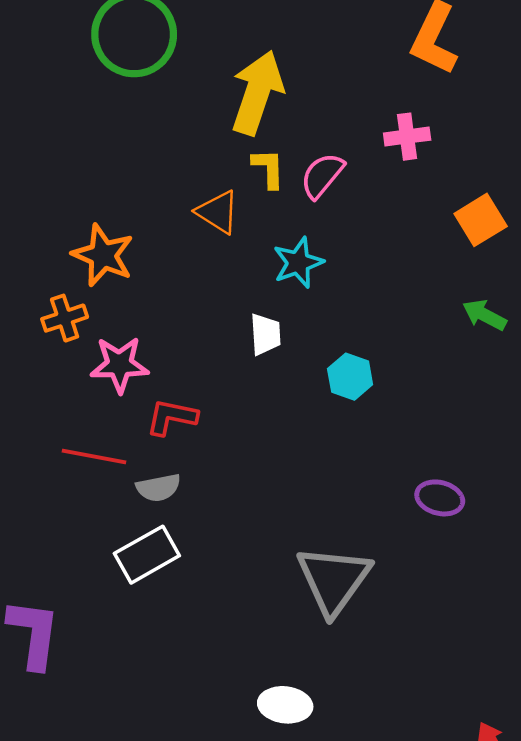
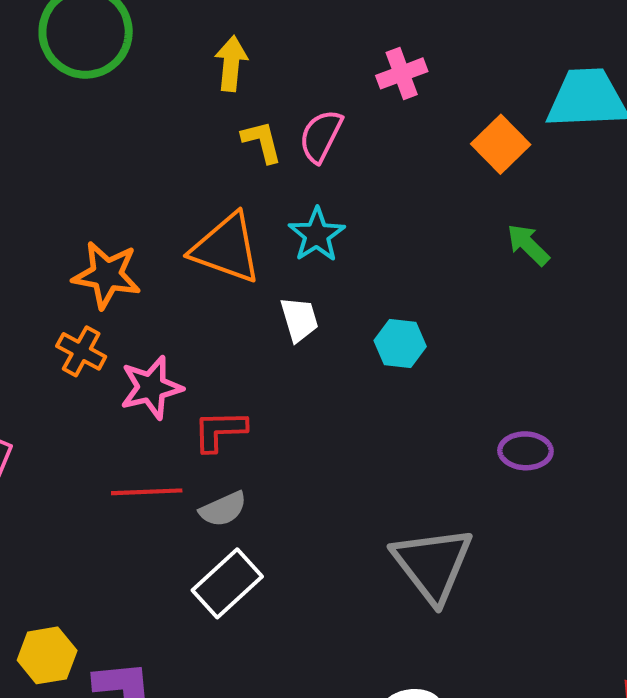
yellow arrow: (257, 93) -> (231, 64), size x0.6
orange triangle: (218, 212) -> (226, 248), moved, size x1.5
green arrow: (484, 315) -> (528, 245), turned 30
orange cross: (65, 318) -> (81, 351), turned -30

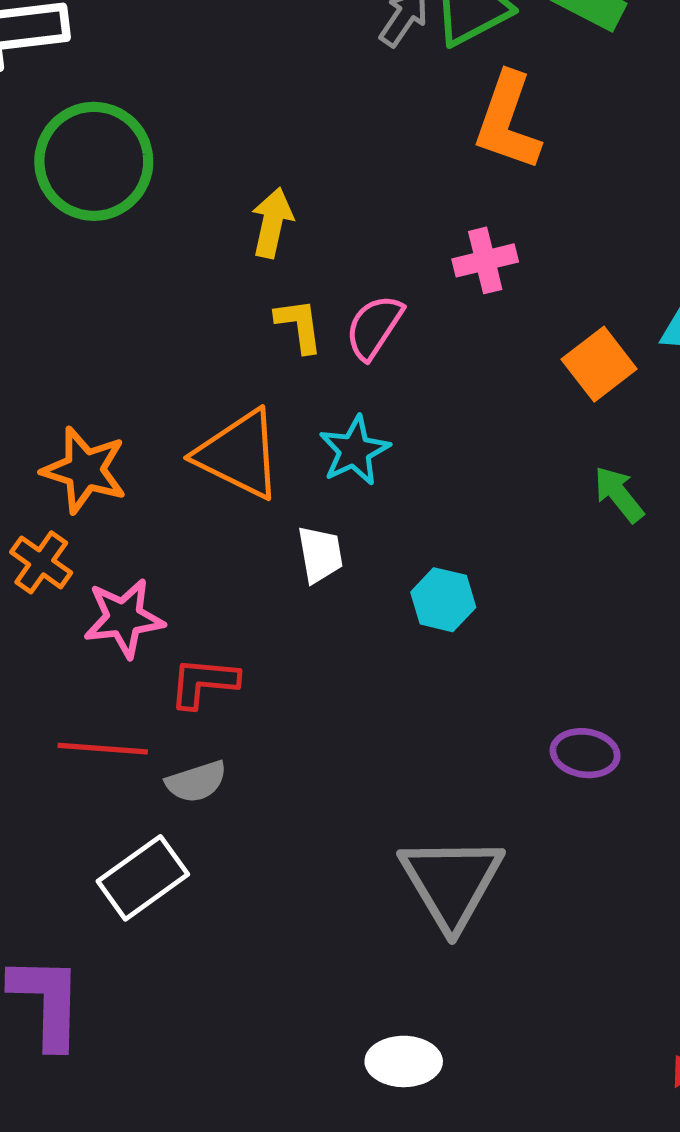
white rectangle: (227, 583) -> (143, 878), moved

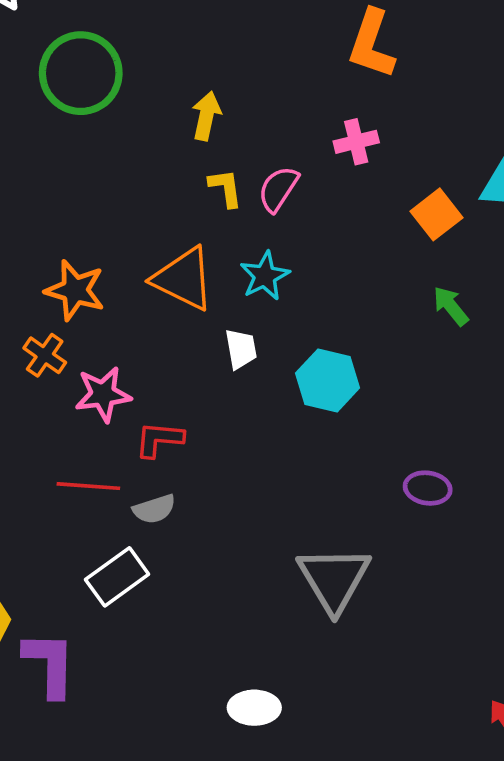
cyan hexagon: (443, 600) -> (328, 380), size x1.4
white ellipse: (404, 1061) -> (254, 708), moved

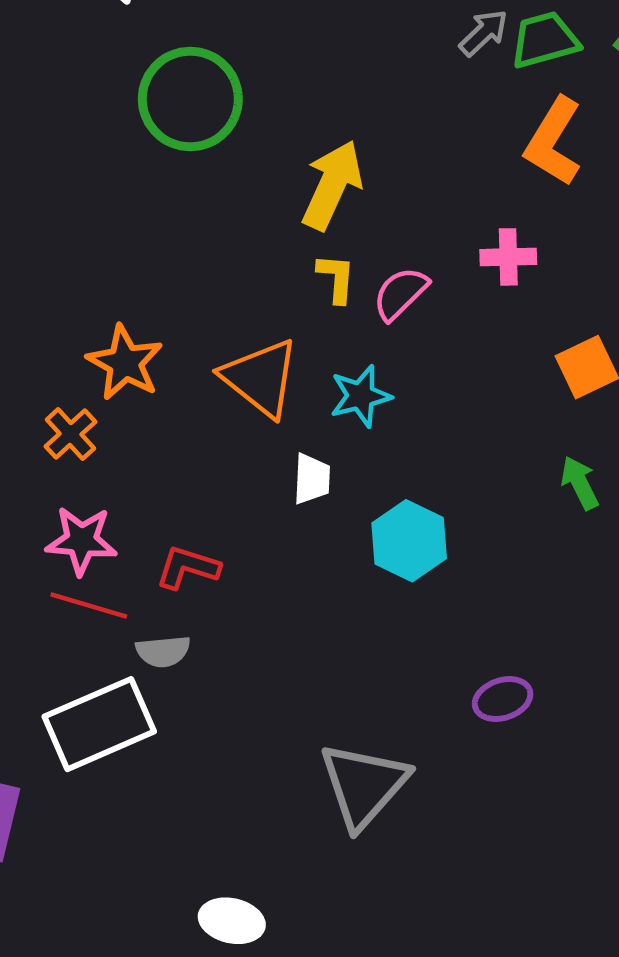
yellow arrow: (206, 116) -> (332, 185), size x1.5
pink star: (103, 394) -> (81, 541), moved
purple ellipse: (428, 488) -> (503, 699), turned -39
white rectangle: (117, 577) -> (99, 724), size x1.4

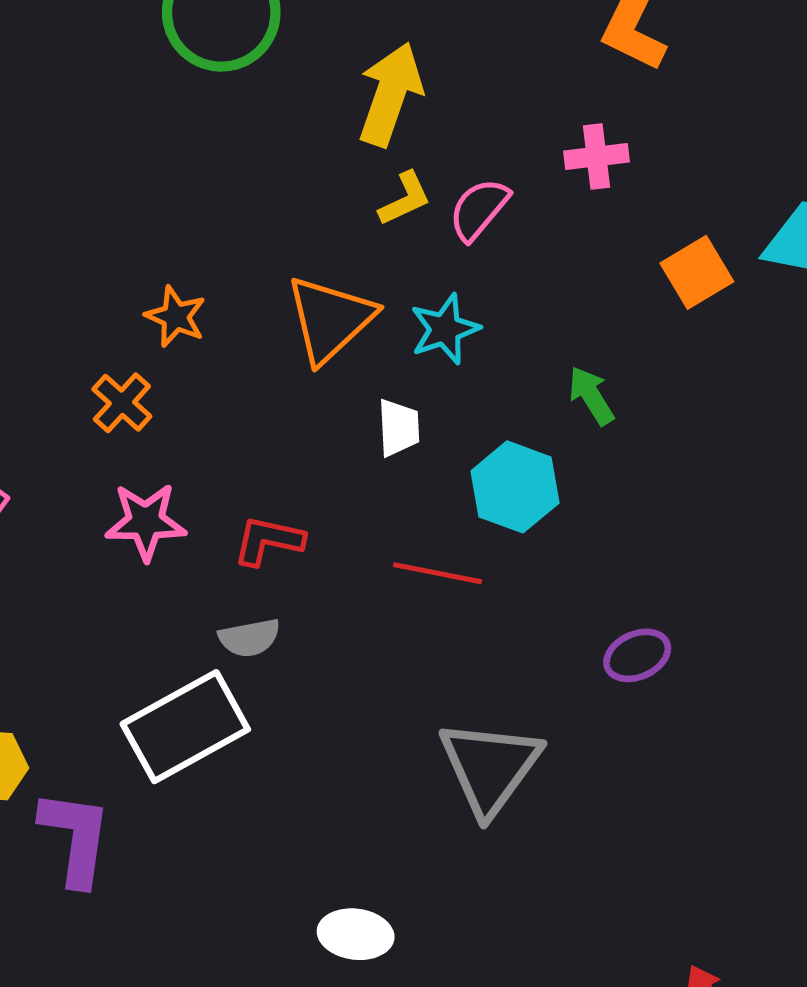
yellow L-shape: (336, 278) -> (405, 199), turned 66
orange star: (125, 363) -> (176, 317), size x0.7
orange triangle: (260, 378) -> (330, 319), turned 44
green arrow: (580, 483) -> (591, 396), moved
red line: (89, 605) -> (438, 573), moved

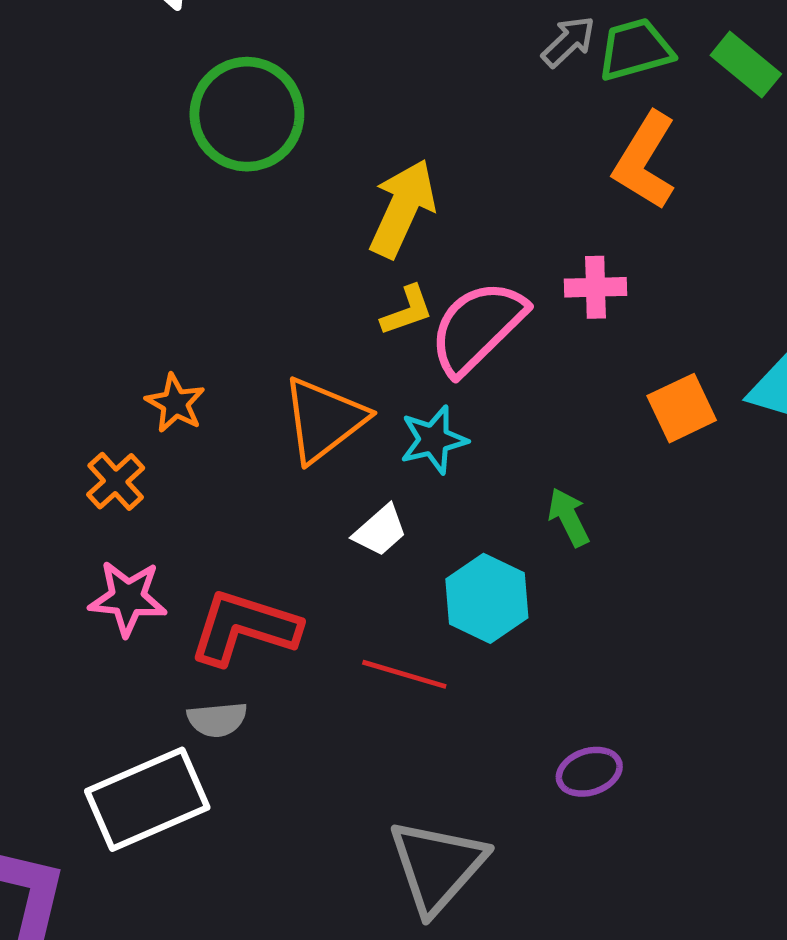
pink semicircle: (479, 209) -> (477, 327), size x1.6
white trapezoid: (399, 428) -> (380, 531), turned 46
red L-shape: (268, 541) -> (244, 628), size x1.6

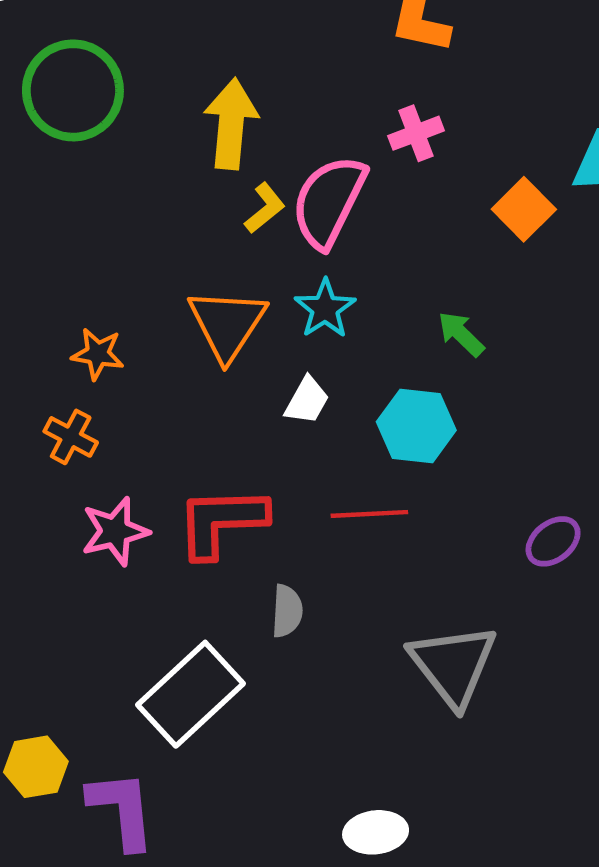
gray semicircle: (217, 719) -> (287, 611), moved, turned -62

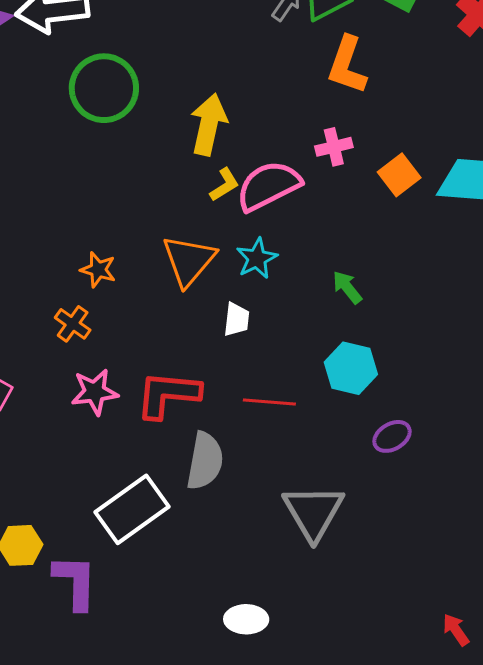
pink semicircle: (329, 202) -> (269, 186), turned 30
orange square: (524, 209) -> (399, 175), moved
white trapezoid: (307, 401) -> (237, 319), turned -30
cyan hexagon: (416, 426) -> (351, 368), moved
gray semicircle: (287, 611) -> (205, 461), size x1.6

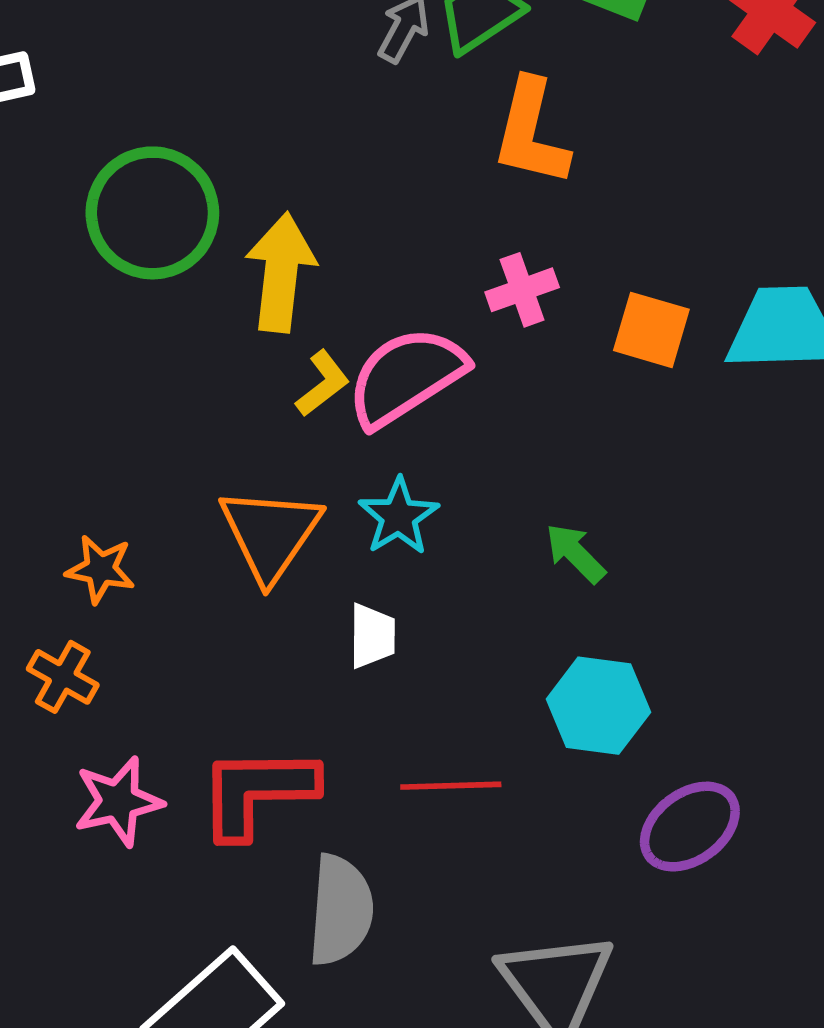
green circle: (104, 88) -> (152, 213), moved
orange square: (399, 175) -> (651, 330), turned -30
purple ellipse: (392, 436) -> (690, 827), size x1.4

